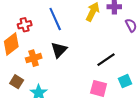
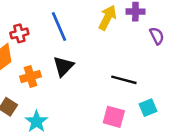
black line: (106, 60) -> (124, 80), turned 48

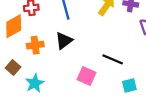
pink square: (114, 117) -> (86, 76), moved

